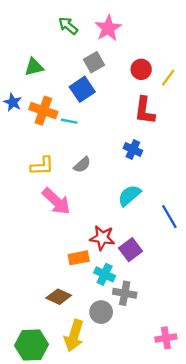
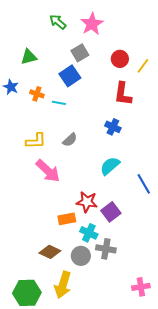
orange cross: (43, 111) -> (37, 94), size x0.6
gray circle: (101, 312) -> (81, 256), moved

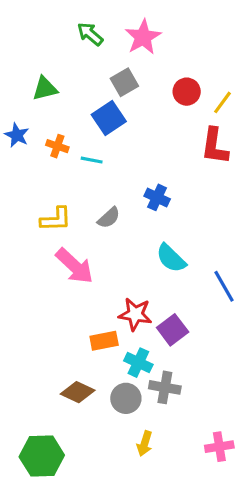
red L-shape: (123, 94) -> (215, 146), moved
blue cross: (113, 127) -> (157, 197), moved
cyan semicircle: (110, 166) -> (171, 258), turned -95
yellow arrow: (63, 285) -> (145, 444), moved, size x0.6

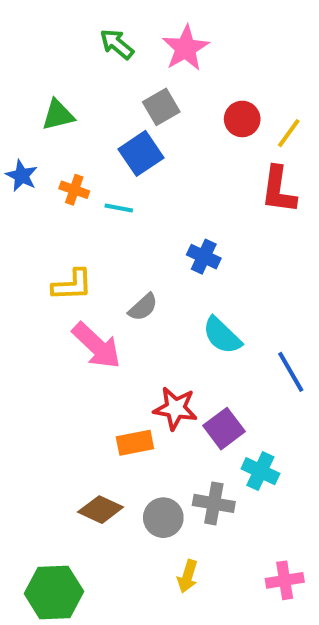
gray semicircle: (109, 218) -> (143, 307), moved
cyan cross: (138, 363) -> (260, 471), moved

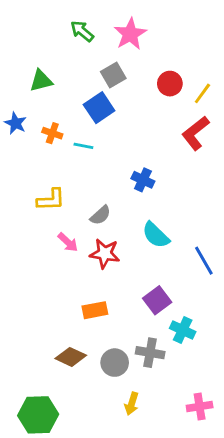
red L-shape: (279, 190) -> (195, 133), turned 44
pink arrow: (96, 346) -> (68, 242), size x0.6
red star: (175, 408) -> (105, 254), moved

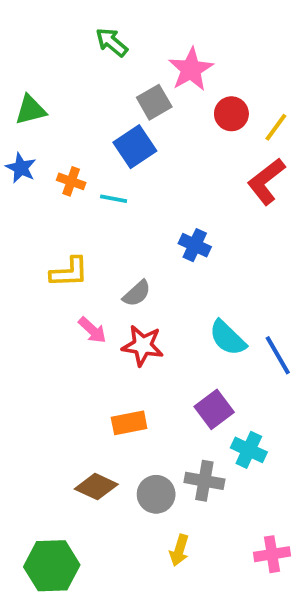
pink star: (130, 34) -> (191, 69), moved
green triangle: (41, 81) -> (31, 110), moved
cyan semicircle: (156, 235) -> (228, 338), moved

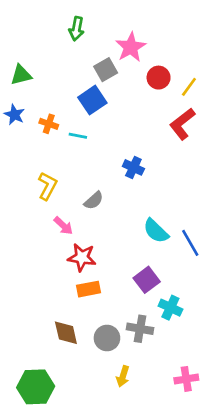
green arrow: (112, 42) -> (77, 29), turned -120
yellow L-shape: (69, 272) -> (47, 186), turned -60
red star: (143, 346) -> (82, 257), moved
brown diamond: (96, 487) -> (66, 333), turned 52

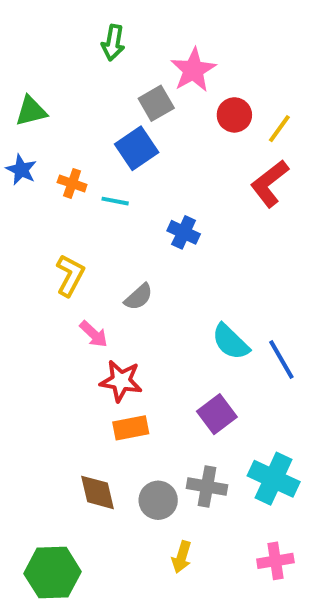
blue cross: (133, 167) -> (184, 232), moved
cyan cross: (170, 308) -> (274, 479), moved, size x1.4

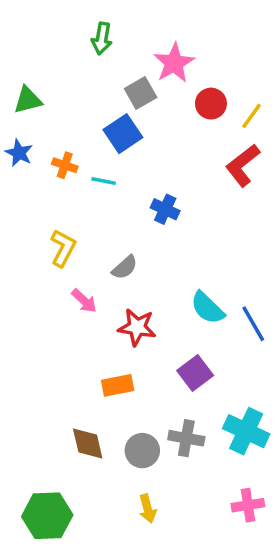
red star: (121, 381) -> (137, 327), moved
yellow arrow: (182, 557) -> (148, 509), moved, turned -32

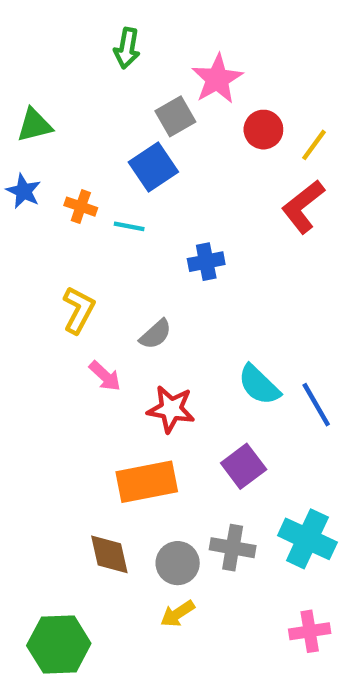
blue cross: (165, 209) -> (206, 262), turned -36
orange rectangle: (118, 385) -> (147, 482), size x1.5
yellow arrow: (148, 509) -> (178, 614), moved, turned 72

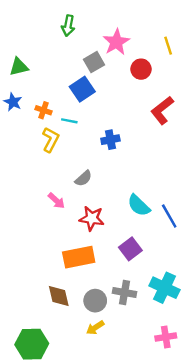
yellow line: (314, 145) -> (168, 46), moved, turned -54
yellow L-shape: (79, 310) -> (51, 140), moved

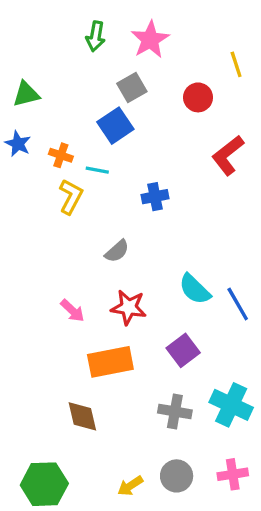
pink star: (116, 42) -> (150, 40), moved
pink arrow: (56, 201) -> (72, 311), moved
gray circle: (95, 301) -> (177, 476), moved
yellow arrow: (95, 328) -> (130, 486), moved

